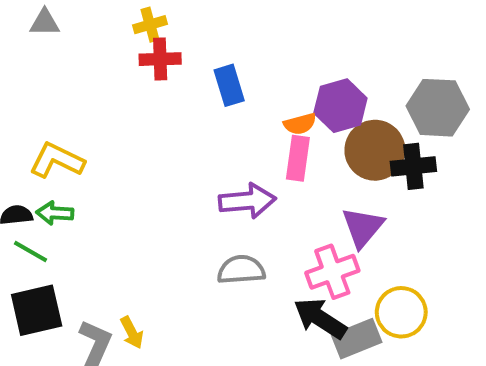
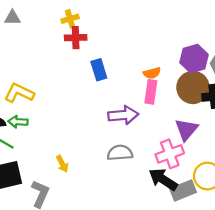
blue rectangle: (229, 85) -> (99, 70), moved
purple hexagon: (340, 106) -> (194, 59), moved
yellow arrow: (132, 333) -> (62, 164), moved

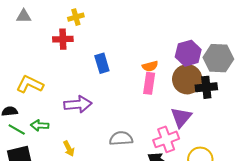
red cross: (76, 38) -> (63, 39), moved
purple arrow: (123, 115) -> (78, 104), moved
green arrow: (18, 122) -> (40, 125), moved

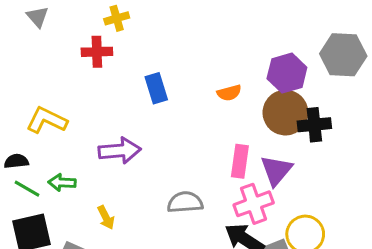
gray triangle: (24, 16) -> (38, 17), turned 49
gray hexagon: (218, 58) -> (343, 55), moved
pink rectangle: (149, 83) -> (240, 161), moved

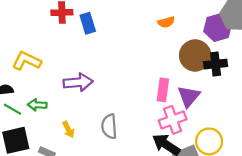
purple hexagon: (287, 73) -> (218, 28), moved
blue rectangle: (156, 88) -> (88, 23), moved
orange semicircle: (229, 93) -> (166, 22), moved
gray semicircle: (185, 202) -> (109, 126), moved, turned -90

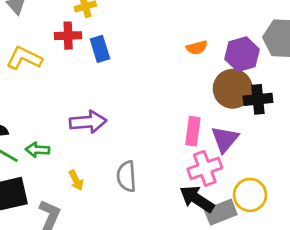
purple hexagon: (218, 28) -> (242, 54), moved
yellow L-shape: (26, 61) -> (24, 58), moved

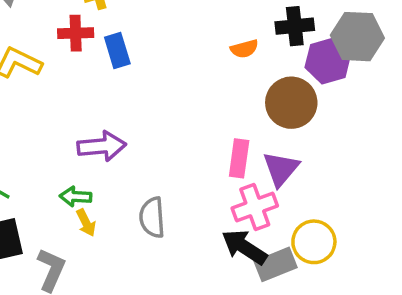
purple hexagon: (242, 54) -> (328, 61), moved
black cross: (258, 99) -> (295, 26), moved
green arrow: (38, 150) -> (76, 197), moved

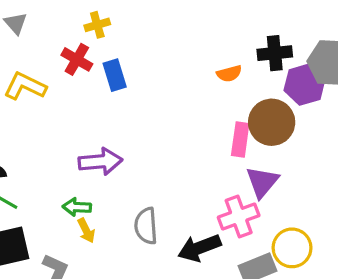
red cross: (76, 33) -> (77, 59), turned 32
pink rectangle: (239, 158) -> (240, 140), moved
black arrow: (244, 247) -> (199, 248), moved, turned -54

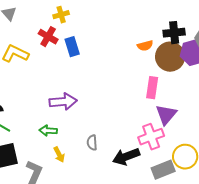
brown circle: (272, 122) -> (170, 57), moved
gray semicircle: (146, 226) -> (92, 143), size x0.7
yellow arrow: (86, 231) -> (59, 155), moved

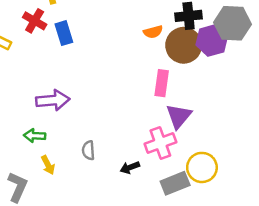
black arrow: (126, 157) -> (130, 167), size x0.6

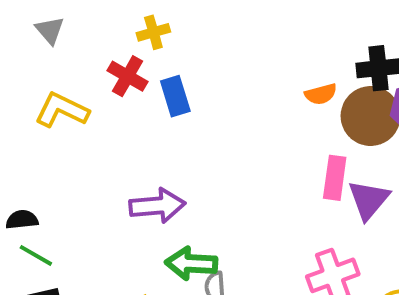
purple triangle: (179, 116) -> (369, 200), moved
green arrow: (35, 136) -> (191, 263), moved, size x1.4

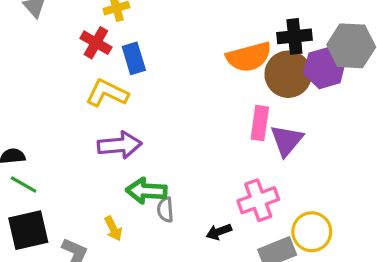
orange semicircle: (321, 94) -> (249, 57), size x1.8
yellow L-shape: (62, 110) -> (107, 93), moved

